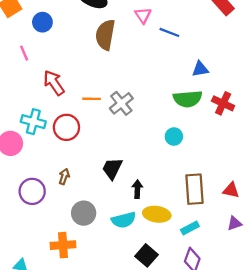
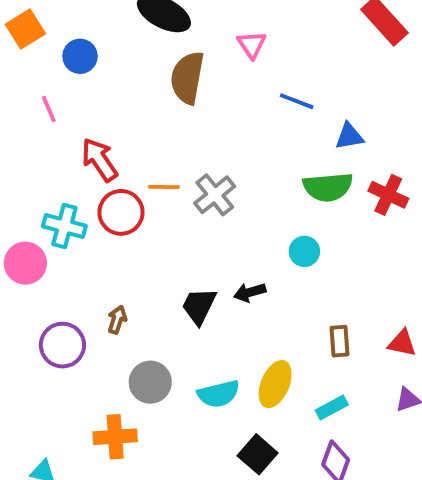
blue line: (169, 32) -> (297, 101), moved
red circle: (66, 127) -> (121, 212), moved
black arrow: (137, 189) -> (250, 292), moved, turned -108
brown rectangle: (194, 189) -> (340, 341), size x0.6
yellow ellipse: (157, 214) -> (275, 384), turned -75

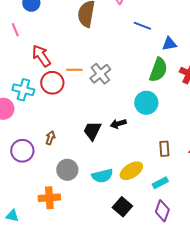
green semicircle: (328, 187) -> (158, 70), turned -65
cyan circle: (304, 251) -> (146, 103), size x1.5
yellow ellipse: (275, 384) -> (131, 171), turned 35

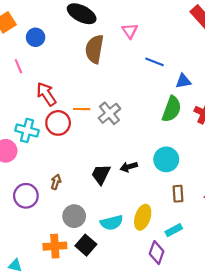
cyan circle: (146, 103) -> (166, 159), moved
yellow ellipse: (131, 171) -> (143, 217), turned -40
black square: (122, 207) -> (86, 245), moved
purple diamond: (162, 211) -> (157, 253), moved

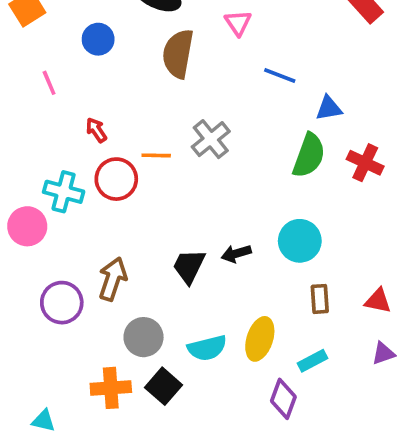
blue circle: (36, 37) -> (98, 39), moved
red arrow: (46, 94) -> (96, 130), size x0.6
gray cross: (109, 113) -> (211, 139), moved
brown arrow: (56, 182) -> (113, 279), size x1.6

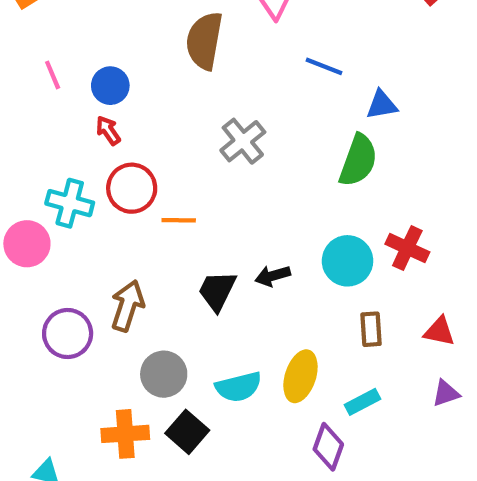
blue circle: (98, 39) -> (110, 86), moved
orange line: (156, 155) -> (179, 220), moved
red cross: (365, 163) -> (407, 248), moved

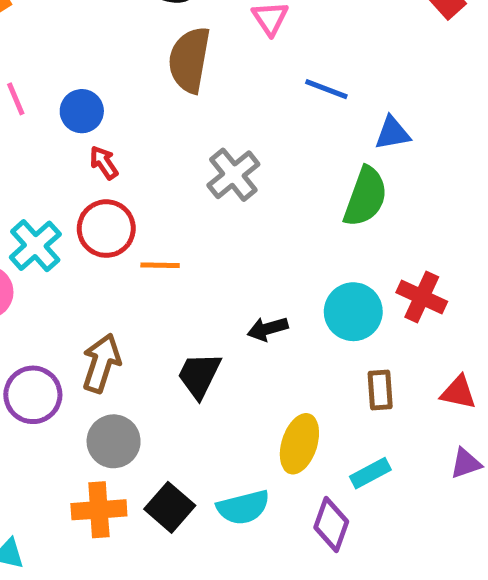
red arrow: (108, 130) -> (104, 163), moved
cyan cross: (70, 203) -> (35, 246), turned 33
black trapezoid: (217, 291) -> (199, 375), moved
gray circle: (164, 374) -> (114, 441), moved
cyan semicircle: (239, 387) -> (243, 507), moved

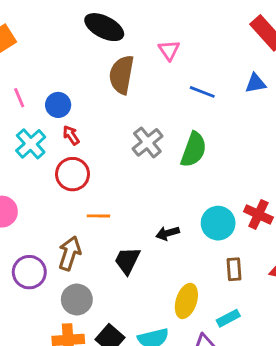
blue triangle: (392, 133) -> (256, 83), moved
green semicircle: (365, 197) -> (194, 150), moved
cyan cross: (35, 246) -> (31, 144), moved
orange line: (160, 265) -> (98, 216), moved

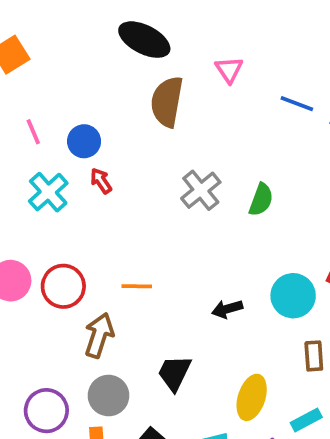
blue line: (202, 92) -> (297, 104), moved
green semicircle: (194, 150) -> (261, 200), size x0.7
red circle: (73, 174) -> (63, 286), moved
black trapezoid: (127, 261) -> (174, 373), moved
purple circle: (29, 272) -> (46, 411), moved

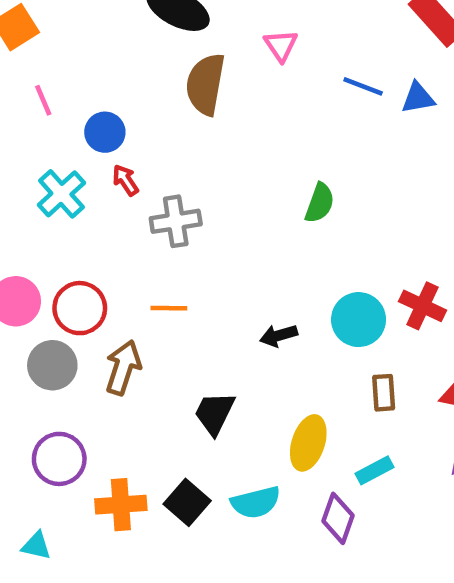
pink line: (33, 132) -> (43, 100), moved
gray cross: (201, 190) -> (176, 221), moved, turned 30
gray circle: (109, 396) -> (52, 365), moved

